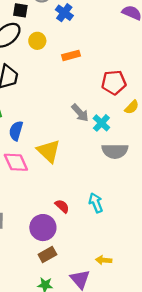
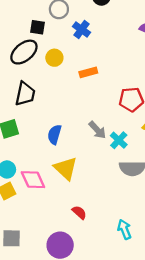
blue semicircle: (16, 131) -> (54, 134), moved
cyan arrow: (96, 203) -> (124, 229), moved
red semicircle: (62, 206) -> (79, 212), moved

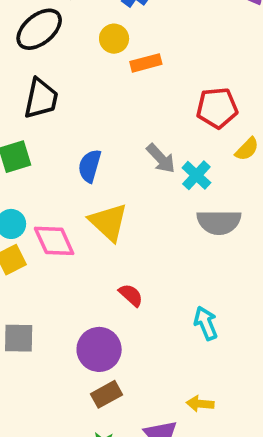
yellow circle: (54, 58) -> (114, 39), moved

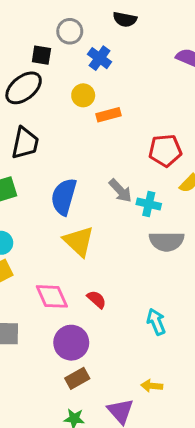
blue semicircle: (90, 166) -> (64, 197), size x1.4
cyan cross: (196, 175) -> (149, 204), turned -30
pink diamond: (54, 241) -> (52, 296), moved

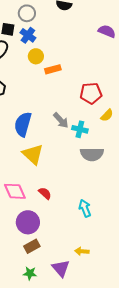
blue cross: (100, 58) -> (28, 35), moved

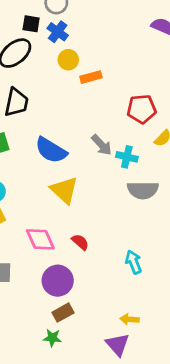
blue semicircle: (23, 124) -> (51, 150), turned -75
purple triangle: (61, 268) -> (118, 345), moved
green star: (30, 273) -> (52, 338), moved

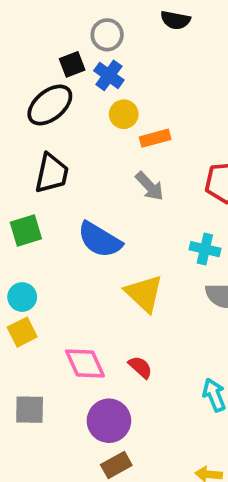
black square: (31, 24) -> (72, 64), turned -30
gray arrow: (102, 145) -> (150, 186), moved
yellow triangle: (64, 190) -> (144, 293), moved

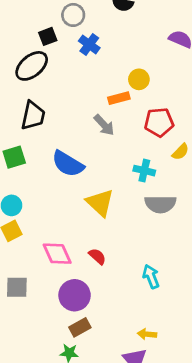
blue cross: (109, 75) -> (89, 44), moved
yellow circle: (124, 114) -> (139, 79), moved
orange rectangle: (155, 138) -> (119, 98), moved

